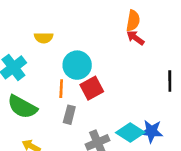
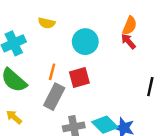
cyan circle: (77, 65) -> (85, 42), moved
gray rectangle: (69, 115) -> (54, 97), size x1.5

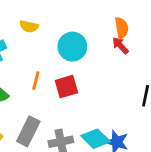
orange semicircle: (130, 26) -> (122, 28), turned -30
gray rectangle: (54, 97) -> (28, 131), moved

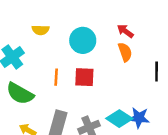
orange semicircle: (122, 28) -> (125, 52), moved
red square: (66, 87) -> (84, 77), turned 30

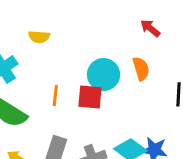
red arrow: (125, 31) -> (150, 28), moved
cyan circle: (83, 40) -> (104, 75), moved

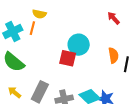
orange semicircle: (141, 69) -> (113, 55), moved
orange line: (55, 95) -> (32, 28), moved

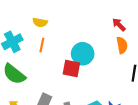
orange line: (32, 28) -> (42, 45), moved
orange semicircle: (113, 55) -> (122, 45), moved

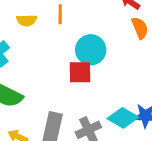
orange line: (42, 45) -> (60, 14), moved

